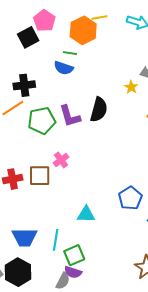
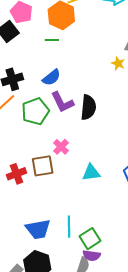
blue semicircle: (64, 68) -> (51, 77), moved, turned -48
black semicircle: (99, 110) -> (88, 107), moved
cyan triangle: (86, 214) -> (91, 173), moved

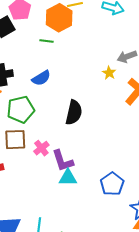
purple L-shape: (62, 102) -> (63, 161), moved
brown square: (43, 166) -> (15, 140), moved

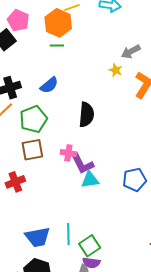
green line: (47, 41) -> (57, 45), moved
pink cross: (41, 148) -> (68, 153), moved, turned -35
blue pentagon: (112, 184) -> (135, 180), turned 30

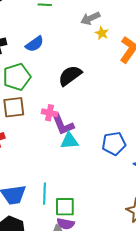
gray arrow: (131, 52) -> (90, 18), moved
black semicircle: (86, 115) -> (70, 76), turned -135
green square: (90, 246) -> (65, 207), turned 30

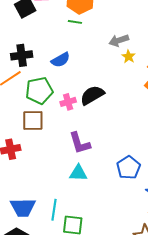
pink cross: (49, 113) -> (68, 102), moved, turned -35
cyan triangle: (69, 141) -> (78, 173), moved
blue pentagon: (114, 144) -> (128, 168), turned -30

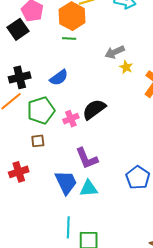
brown square: (33, 121) -> (38, 141), size x0.6
blue trapezoid: (23, 207) -> (66, 182), moved, turned -108

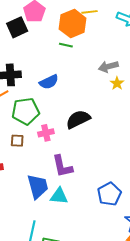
pink cross: (71, 119) -> (46, 133), moved

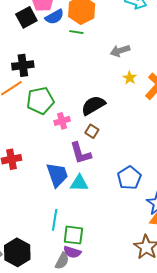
blue semicircle: (49, 82) -> (54, 17), moved
yellow star: (117, 83) -> (130, 78), moved
brown square: (17, 141) -> (92, 131), moved, turned 32

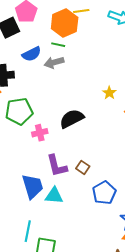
blue semicircle: (54, 17) -> (32, 54), moved
gray arrow: (120, 51) -> (54, 62), moved
brown square: (92, 131) -> (83, 167), moved

